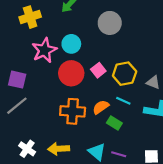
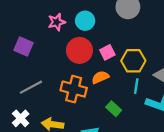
pink star: (44, 50) -> (57, 22), size x0.7
cyan line: (123, 101) -> (136, 86), moved, turned 64
gray line: (17, 106) -> (31, 87), moved
orange semicircle: (101, 107) -> (100, 77), moved

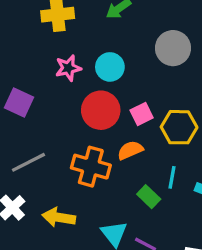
cyan line: (136, 86) -> (172, 177), moved

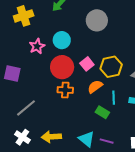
orange semicircle: (130, 150) -> (95, 87), moved
orange cross: (91, 167) -> (65, 90), moved, size x0.7

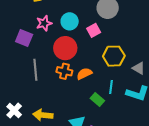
pink square: (87, 64) -> (94, 30), moved
purple square: (12, 74) -> (24, 38), moved
orange semicircle: (95, 87) -> (84, 74), moved
gray line: (26, 108) -> (35, 70), moved, turned -65

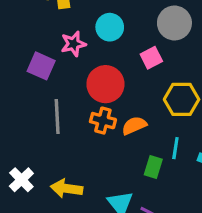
cyan circle: (70, 21) -> (110, 27), moved
green rectangle: (97, 100) -> (153, 167), turned 64

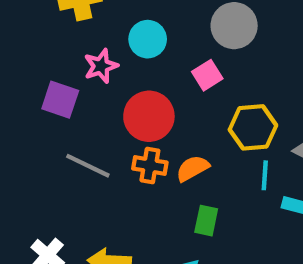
gray line: (57, 117) -> (88, 166), turned -56
cyan line: (175, 148) -> (265, 175), moved
green rectangle: (153, 167) -> (206, 221), moved

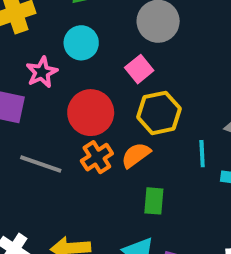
yellow hexagon: (253, 127) -> (159, 113), moved
orange cross: (150, 166) -> (97, 157), turned -36

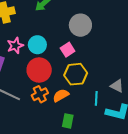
cyan circle: (81, 43) -> (37, 45), moved

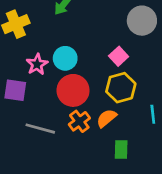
gray circle: (80, 25) -> (142, 21), moved
pink square: (68, 50) -> (119, 56), moved

